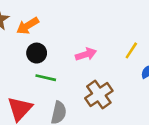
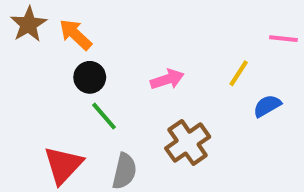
orange arrow: (28, 26) -> (75, 35), turned 75
green line: (46, 78) -> (104, 116), turned 36

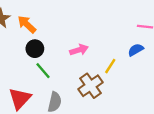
yellow line: (239, 73) -> (110, 66), moved
blue semicircle: (267, 106) -> (136, 50), moved

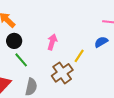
pink arrow: (79, 50) -> (52, 42), turned -56

